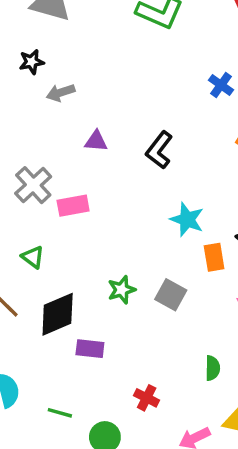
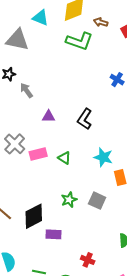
gray arrow: (61, 93) -> (26, 90), turned 77
green triangle: (33, 257) -> (64, 158), moved

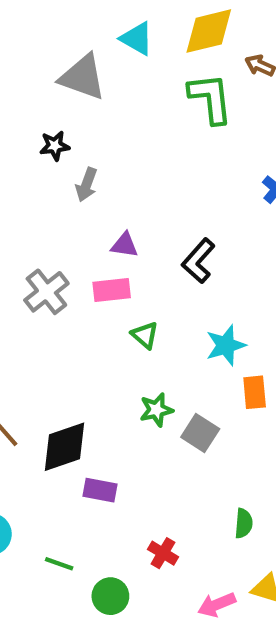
green L-shape: (79, 41) -> (210, 98), turned -124
gray arrow: (26, 90) -> (86, 185), turned -133
pink rectangle: (38, 154) -> (112, 290), moved
cyan star: (103, 157) -> (226, 345), turned 30
green star: (69, 200) -> (156, 410), moved

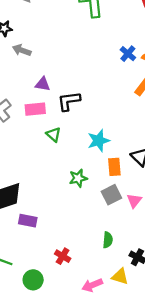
gray arrow: (86, 185) -> (22, 50), turned 90
black L-shape: (198, 261) -> (69, 101), moved, turned 40
green star: (156, 410) -> (78, 178), moved
gray square: (200, 433) -> (111, 195), moved, turned 30

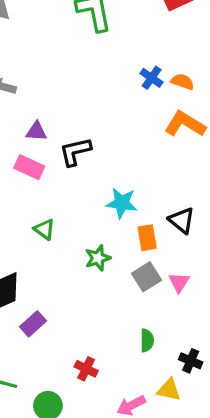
pink rectangle: (35, 109) -> (29, 167), turned 36
green triangle: (54, 135) -> (44, 229), moved
cyan star: (99, 141) -> (122, 203), turned 30
purple rectangle: (28, 221) -> (33, 324), turned -48

